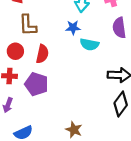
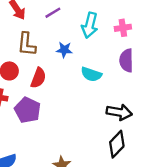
blue star: (73, 28) -> (64, 50), moved

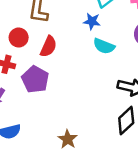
blue star: (64, 50) -> (92, 21), moved

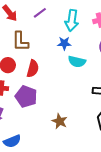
brown star: (68, 139) -> (60, 121), moved

